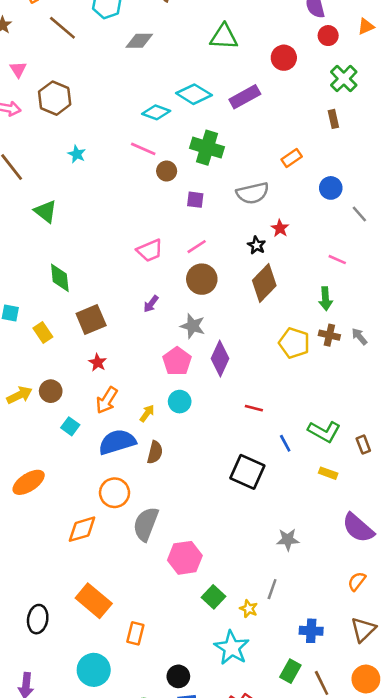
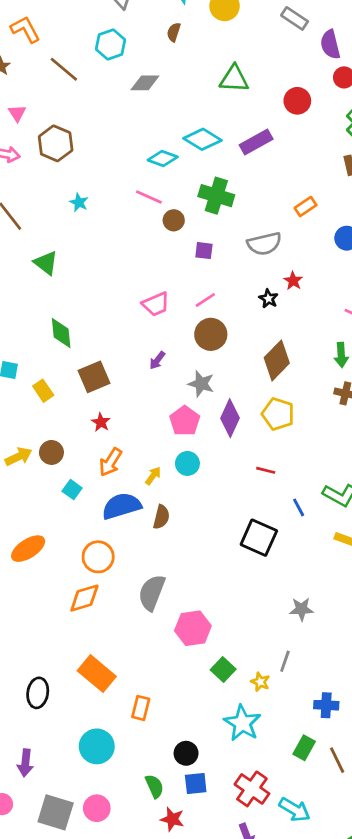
brown diamond: (264, 283) -> (277, 360), moved
yellow pentagon: (294, 343) -> (278, 414), moved
orange circle: (115, 493) -> (98, 557), moved

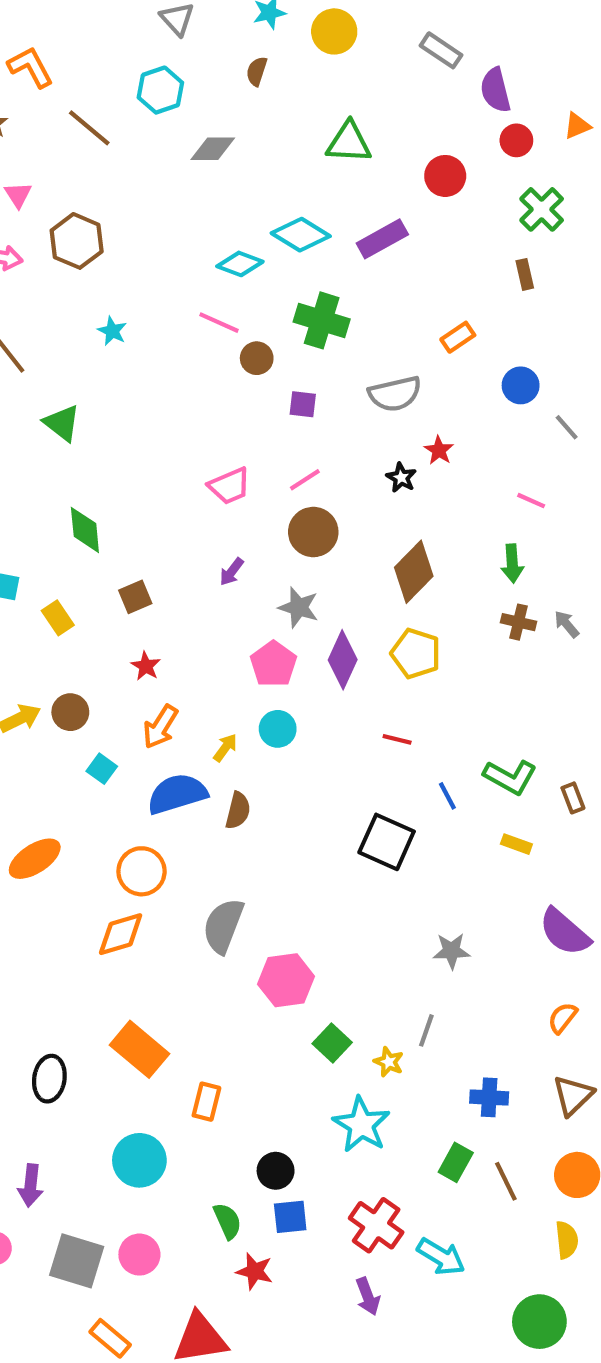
brown square: (94, 377) -> (135, 597), size x0.7

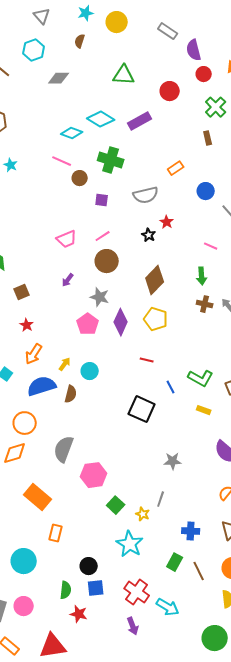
cyan circle: (278, 729) -> (90, 371), moved
orange rectangle: (139, 1049) -> (38, 497), moved
green semicircle: (227, 1221) -> (66, 590), turned 30

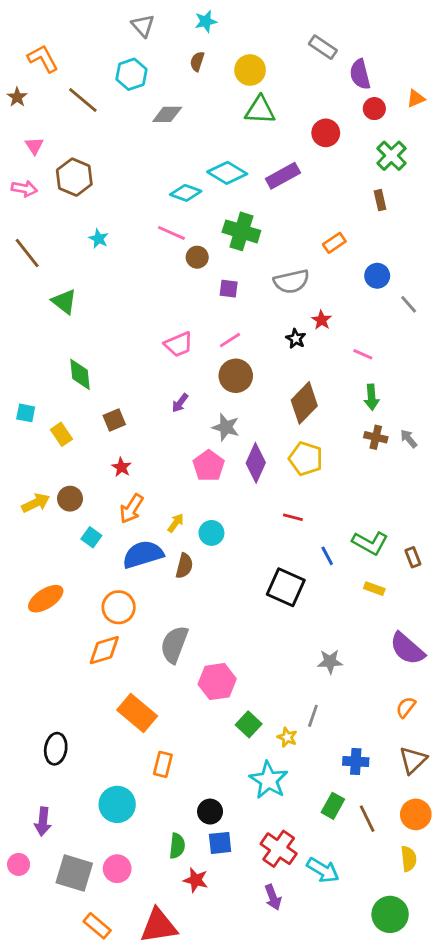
yellow circle: (117, 22) -> (250, 70), moved
pink line: (211, 246) -> (363, 354), moved

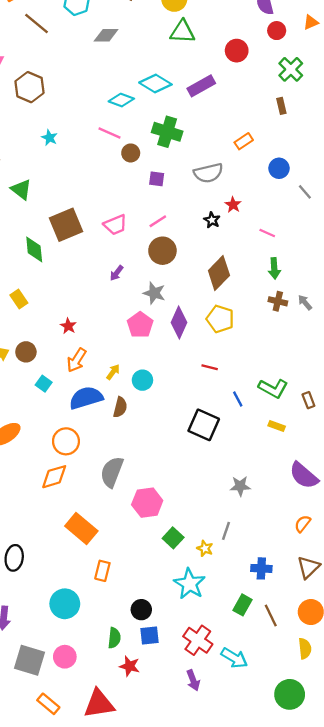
brown square: (114, 420) -> (66, 225), moved, size x1.8

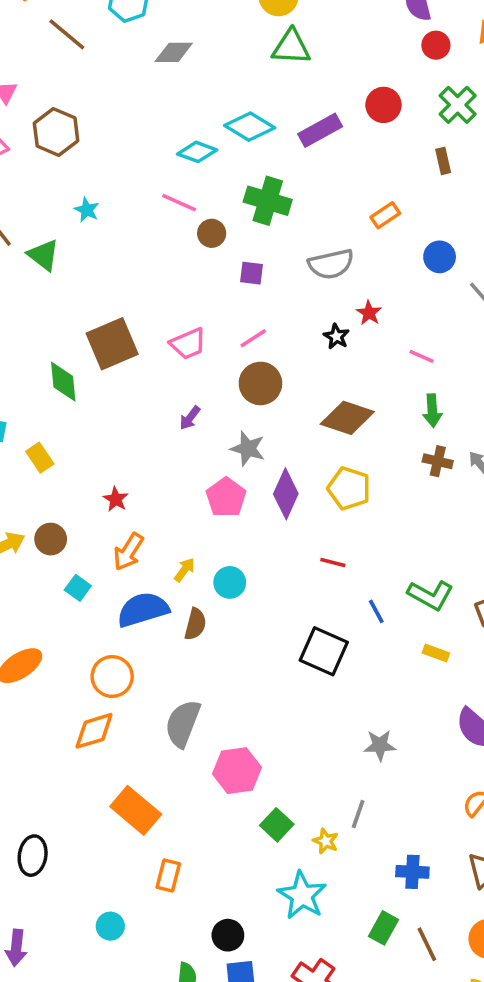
red circle: (237, 51) -> (383, 105), moved
green triangle: (21, 189) -> (43, 255), moved
brown diamond: (219, 273) -> (347, 418), turned 64
cyan circle: (65, 604) -> (110, 926), size x0.6

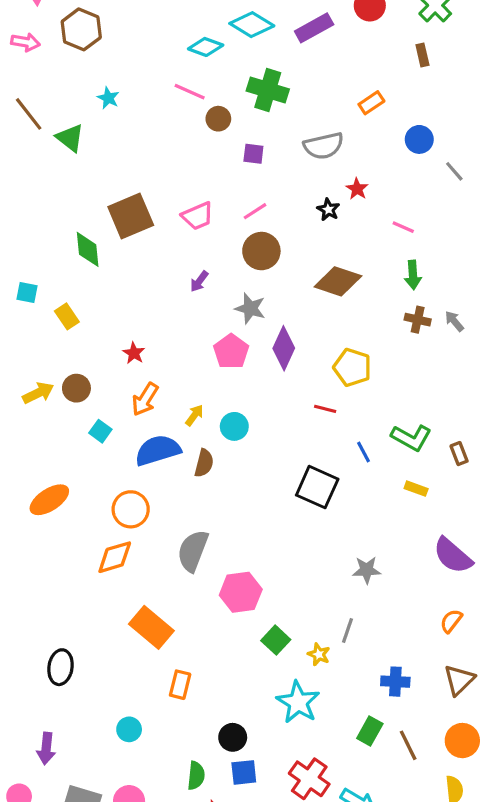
yellow pentagon: (349, 488) -> (352, 367), moved

